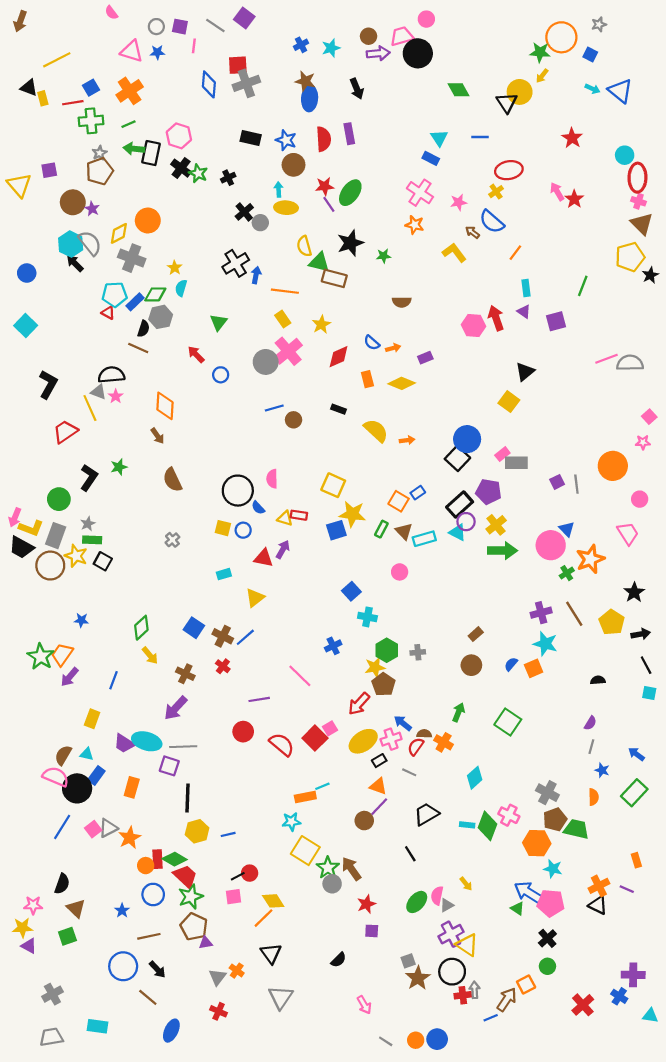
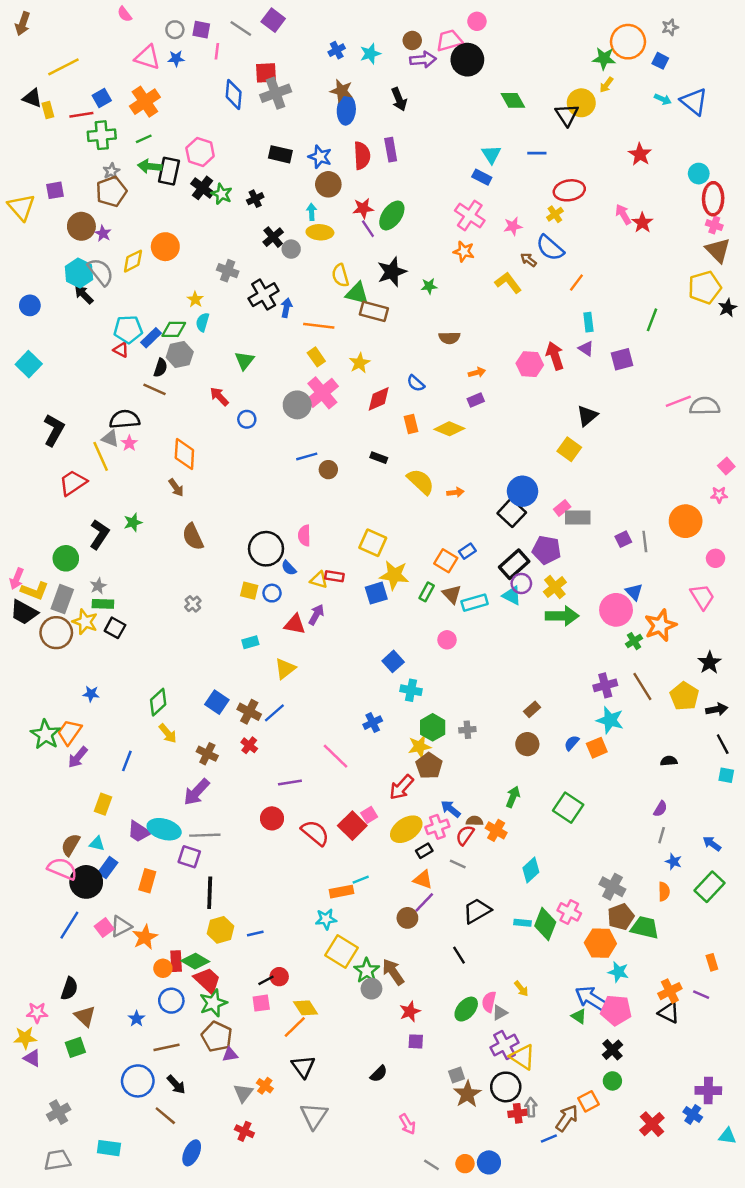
gray cross: (132, 258) -> (228, 271), moved, size x0.7
orange arrow: (393, 348) -> (477, 373), moved

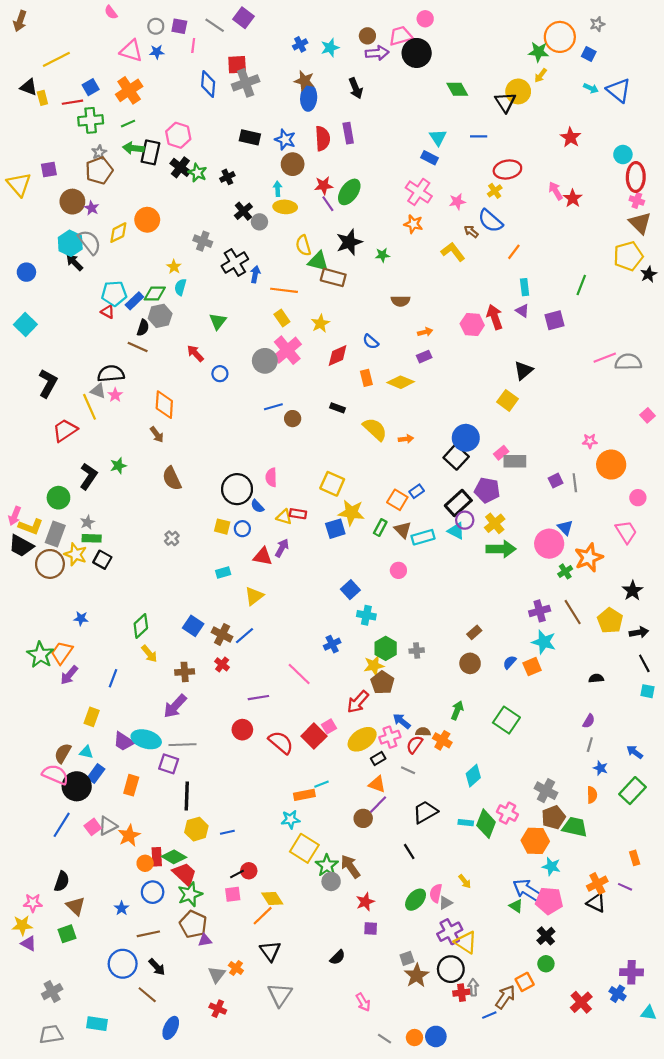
pink star: (719, 495) -> (590, 441), moved
brown cross: (207, 754) -> (185, 672), turned -30

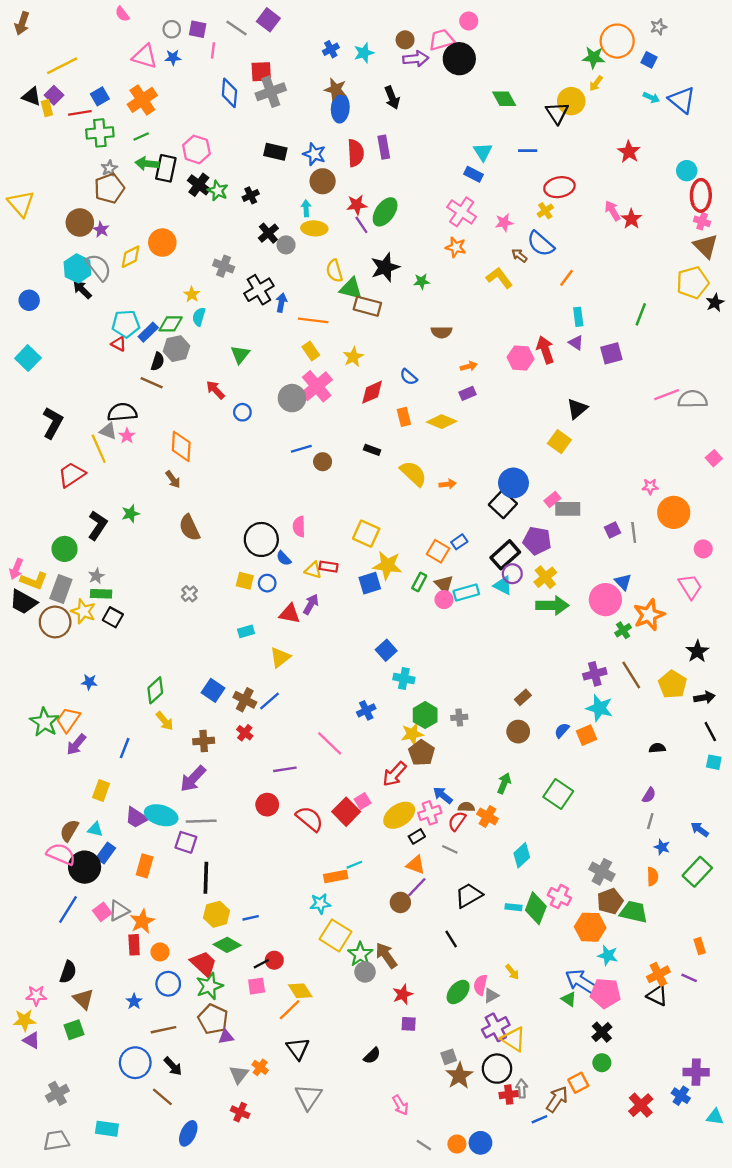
purple square: (49, 169) -> (54, 95), moved, turned -35
pink circle: (398, 570) -> (444, 600), moved
red rectangle: (157, 857) -> (134, 945), moved
green diamond: (174, 857) -> (227, 945), moved

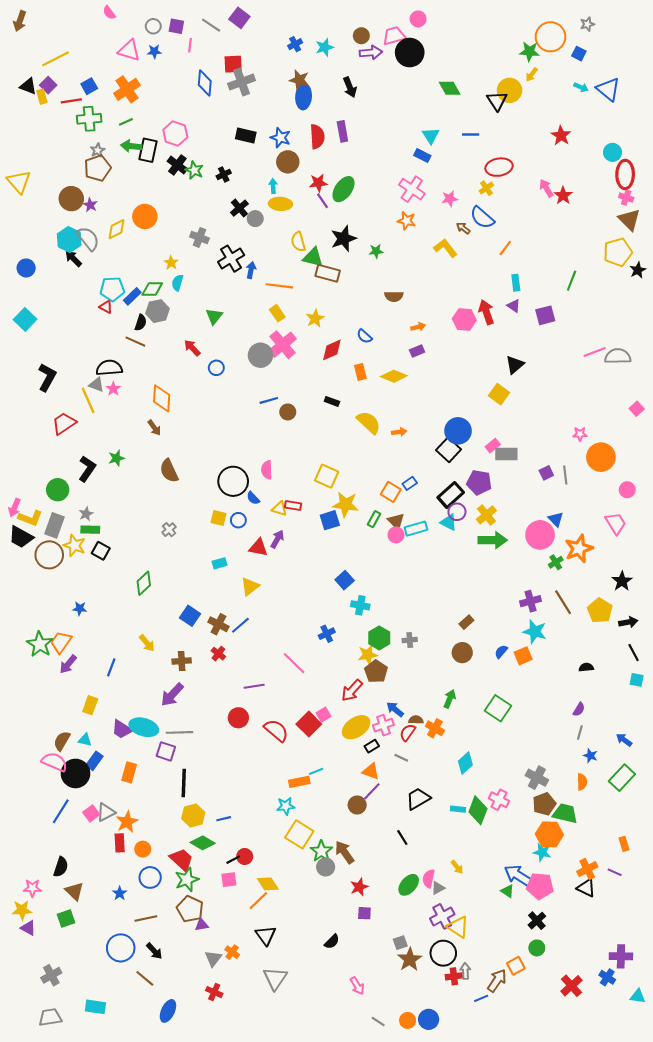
green diamond: (155, 690) -> (144, 583), moved
orange hexagon: (590, 927) -> (549, 834), moved

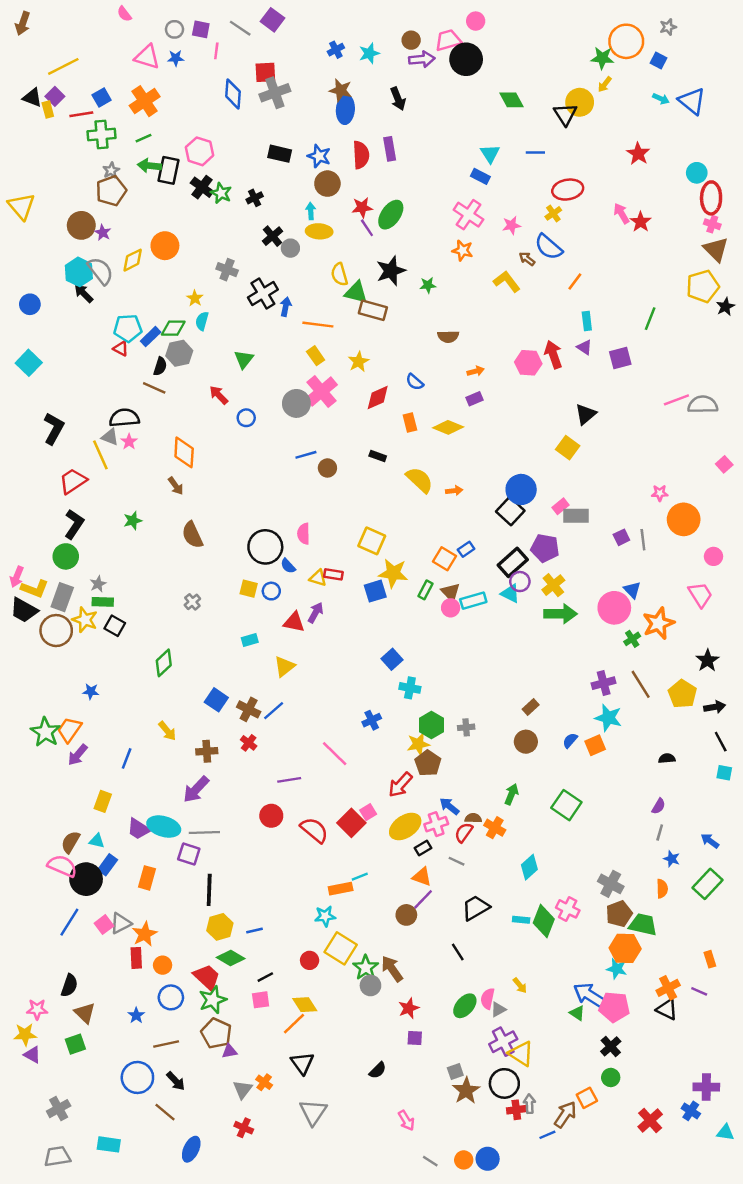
black L-shape: (87, 469) -> (74, 524), moved
red circle: (245, 856) -> (310, 960), moved

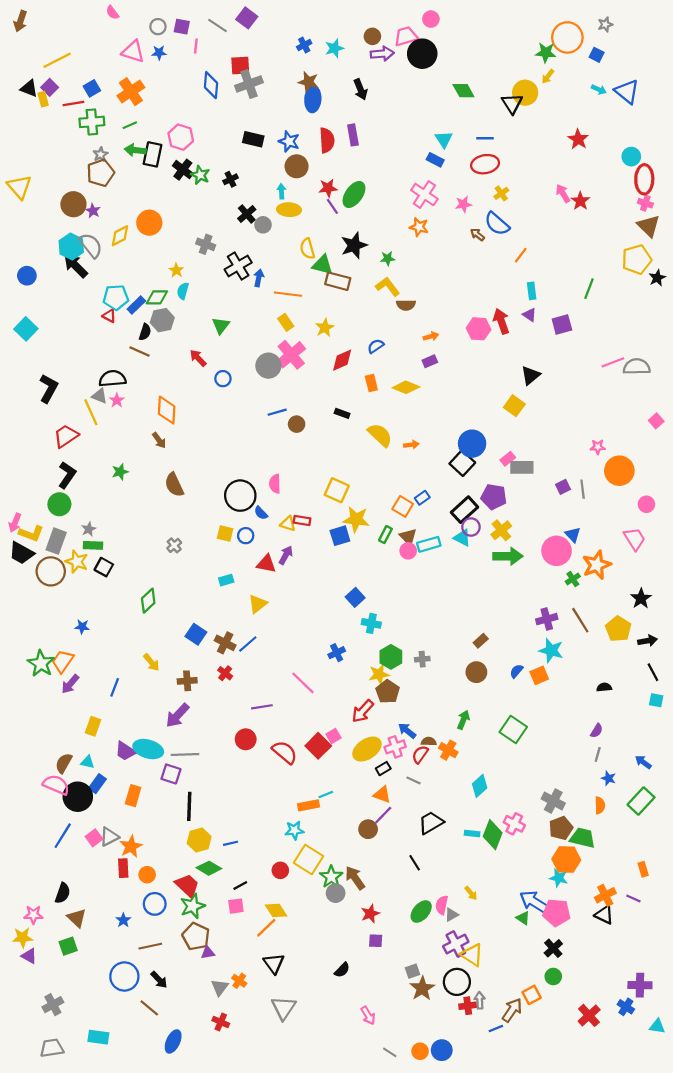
red ellipse: (568, 190) -> (485, 164), moved
yellow L-shape: (507, 282) -> (388, 287), moved
black arrow: (84, 293) -> (76, 266), size x1.4
blue semicircle: (415, 382) -> (376, 346), turned 105

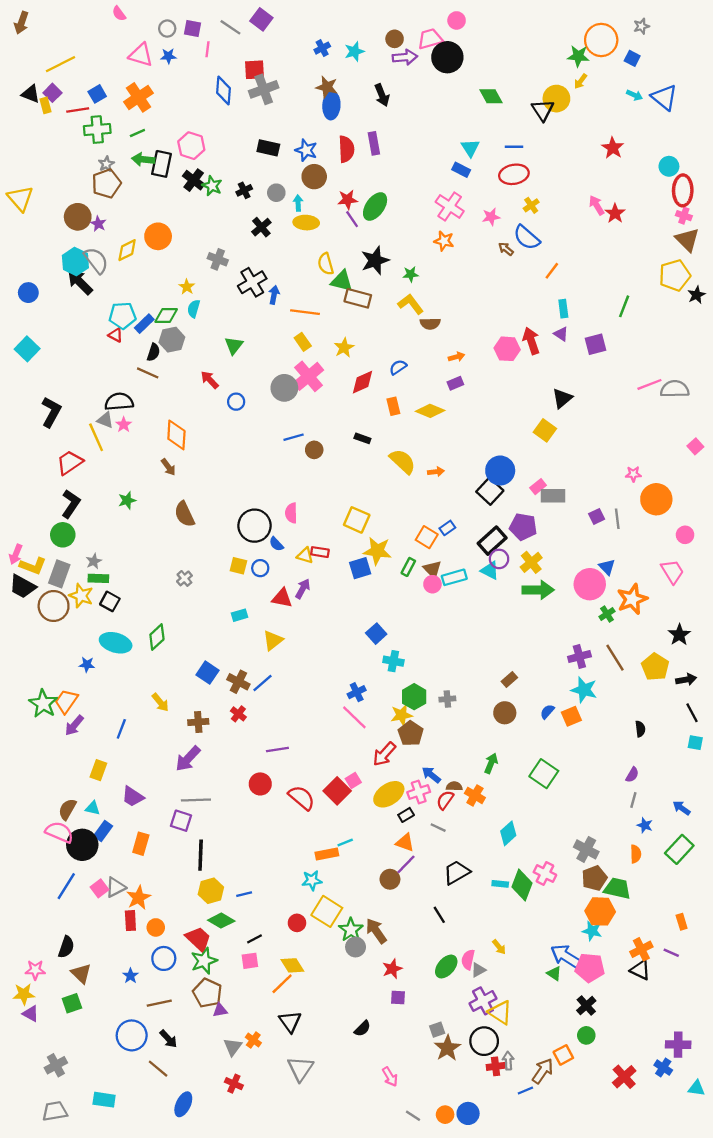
gray circle: (263, 225) -> (276, 193), moved
pink line: (303, 683) -> (354, 717), moved
black semicircle: (604, 687) -> (640, 729), turned 88
cyan ellipse: (148, 749) -> (116, 643), moved

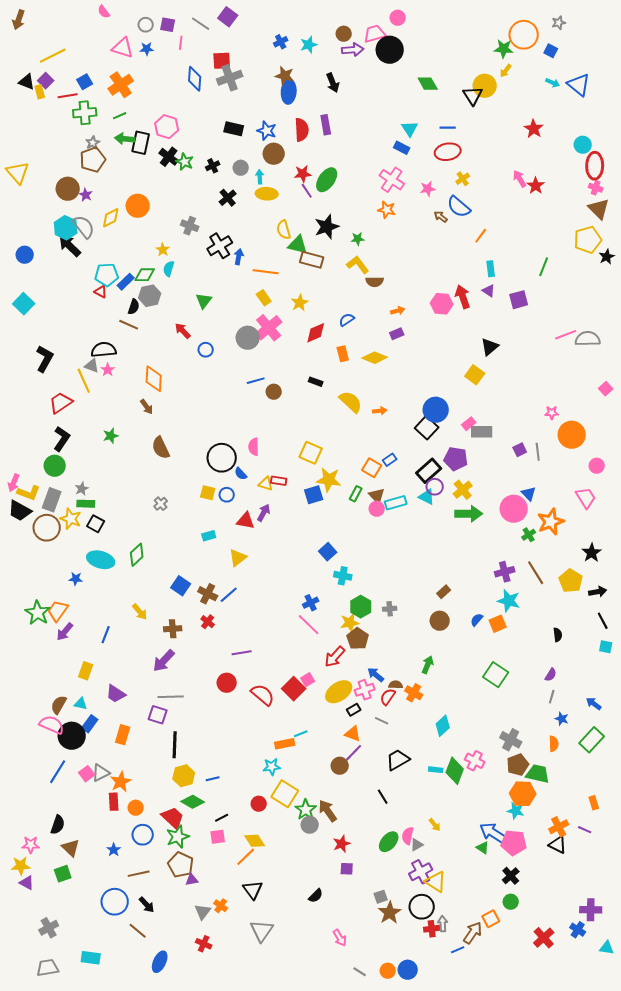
green square: (544, 774) -> (496, 675), moved

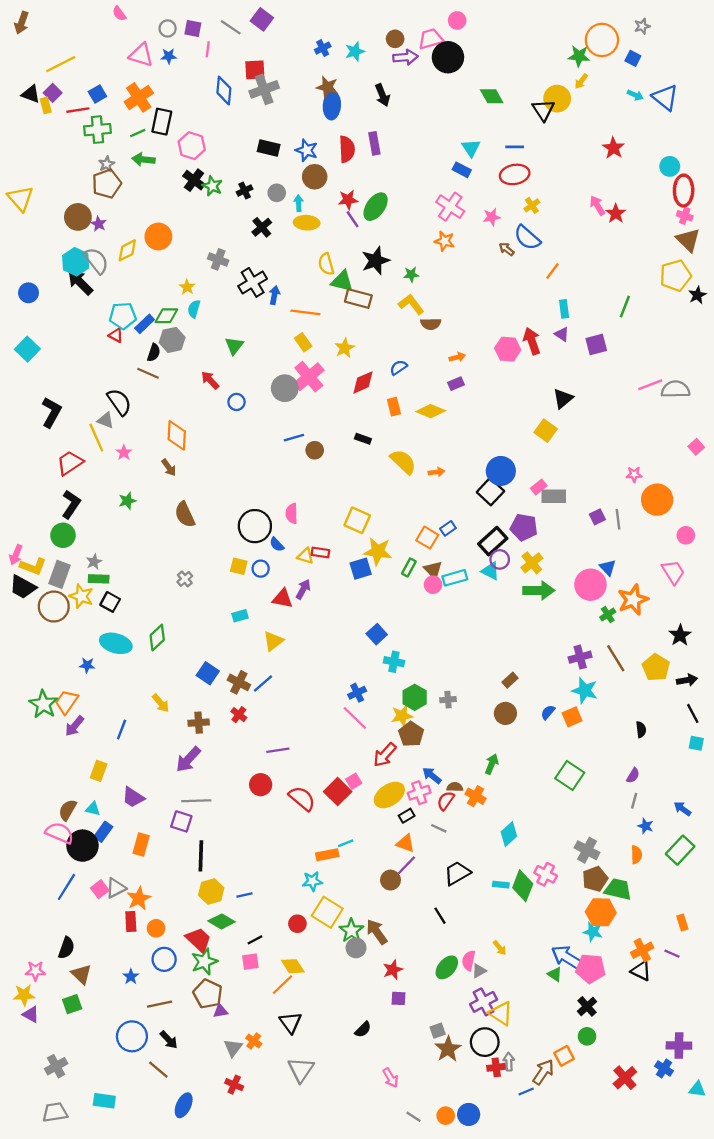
black rectangle: (141, 143) -> (162, 122), moved
black semicircle: (104, 350) -> (119, 402), turned 60
pink star: (108, 370) -> (124, 453), moved

